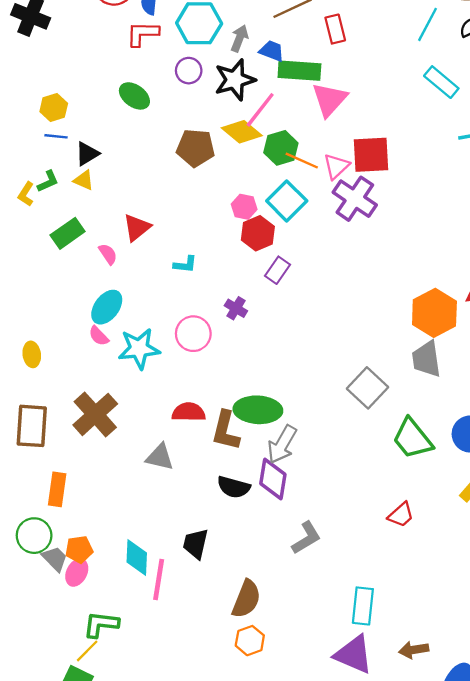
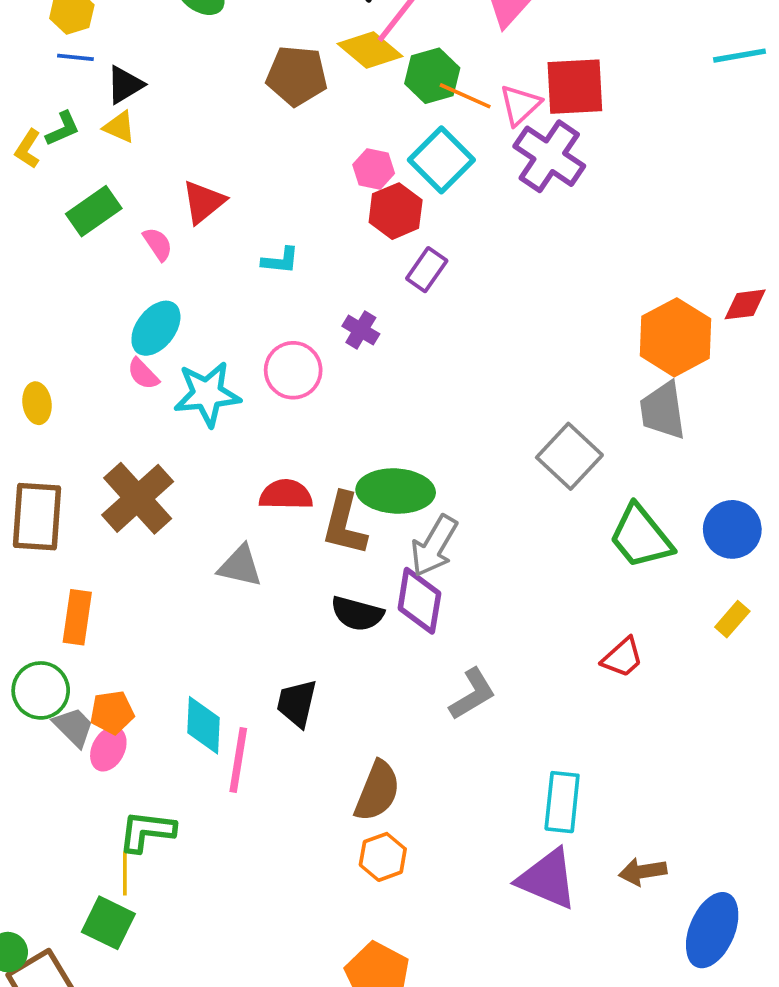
yellow line: (87, 651) -> (125, 873), turned -45

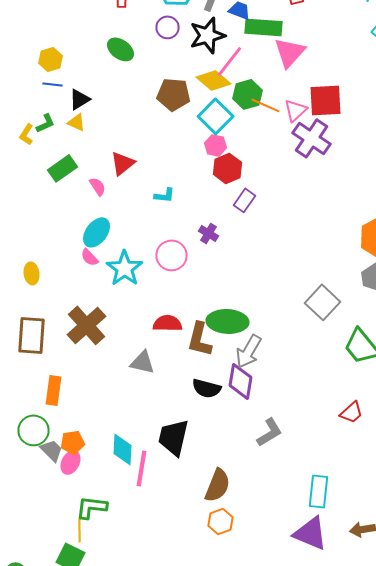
cyan square: (441, 160) -> (216, 116), moved
cyan star: (207, 394) -> (124, 268), turned -30
black trapezoid: (297, 703) -> (174, 437), size x1.4

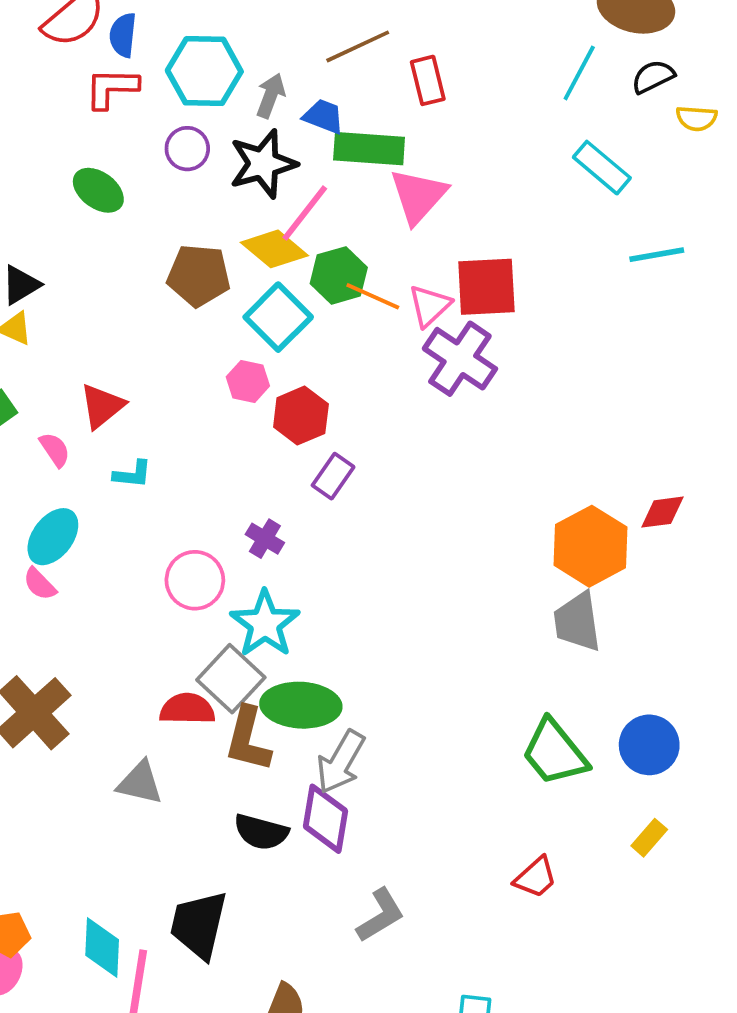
pink hexagon: (216, 145) -> (248, 381), moved
cyan L-shape: (164, 195) -> (132, 474), moved
cyan star: (124, 268) -> (265, 624), moved
gray square: (322, 302) -> (231, 679), moved

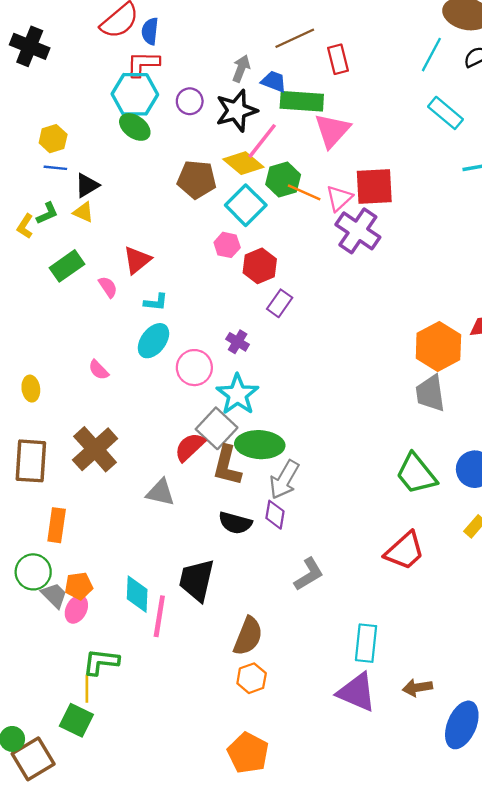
cyan hexagon: (204, 71) -> (135, 94), moved
cyan ellipse: (53, 537) -> (153, 341), moved
red semicircle: (187, 709) -> (190, 447), turned -44
purple diamond: (325, 819) -> (275, 515), size x0.7
red trapezoid: (536, 877) -> (405, 551), size x1.5

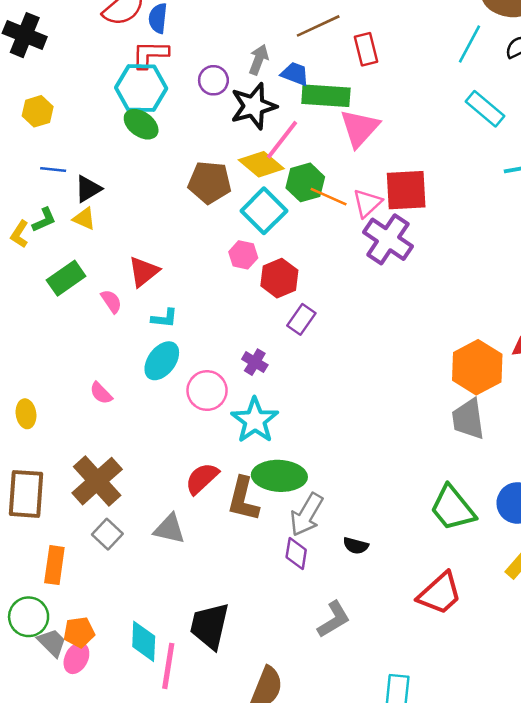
purple circle: (190, 101) -> (213, 80), moved
yellow hexagon: (53, 139) -> (38, 111), moved
gray square: (217, 428) -> (107, 534), moved, size x0.7
black semicircle: (235, 523) -> (356, 546), moved, size x0.7

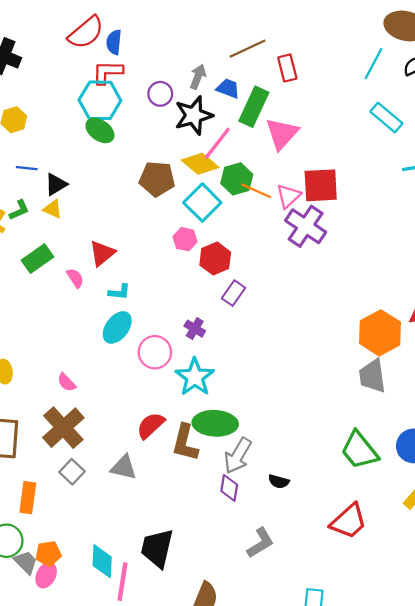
green rectangle: (326, 96) -> (254, 107), turned -69
pink semicircle: (101, 393) -> (67, 382), moved

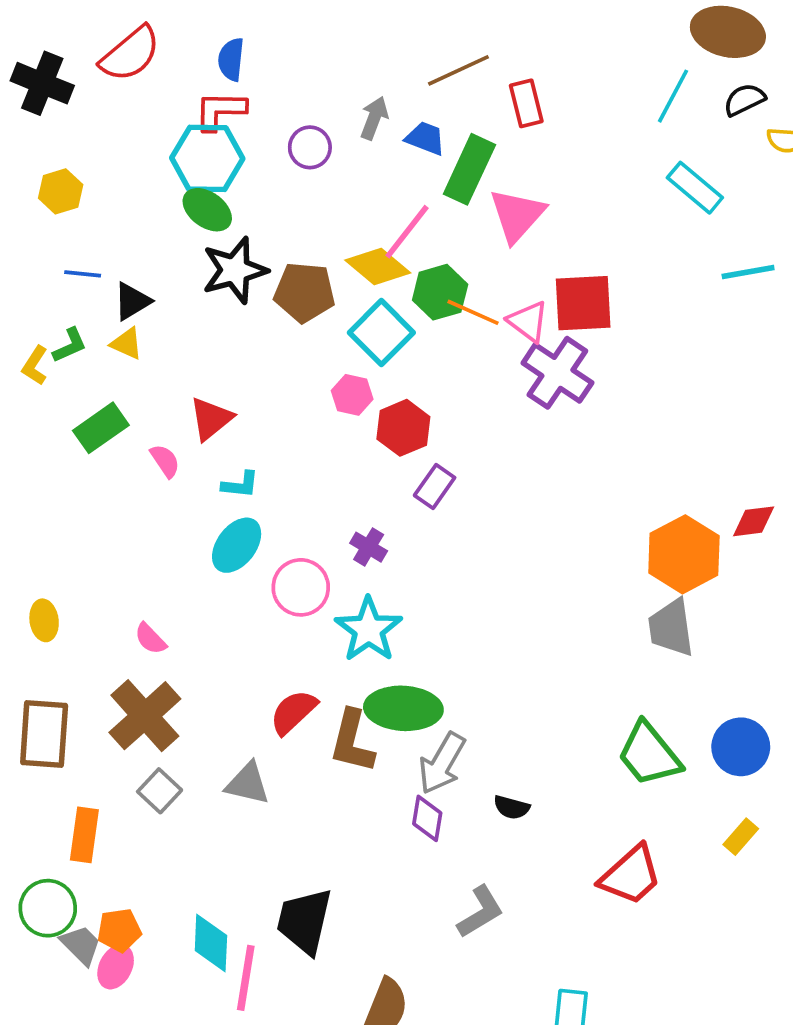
red semicircle: (86, 32) -> (130, 54), moved
black star: (194, 115) -> (235, 270), moved
pink triangle: (288, 196) -> (528, 322), turned -40

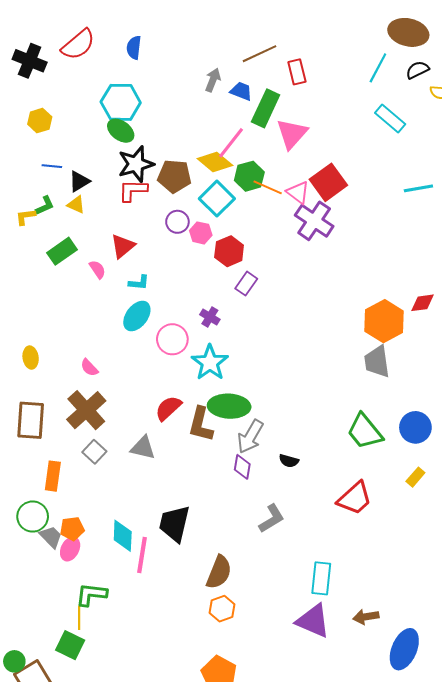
red L-shape: (220, 111) -> (133, 190), moved
purple circle: (310, 147) -> (177, 222), moved
cyan line: (748, 272) -> (418, 188), moved
red square: (583, 303) -> (328, 182), turned -33
yellow L-shape: (35, 366) -> (26, 217), turned 50

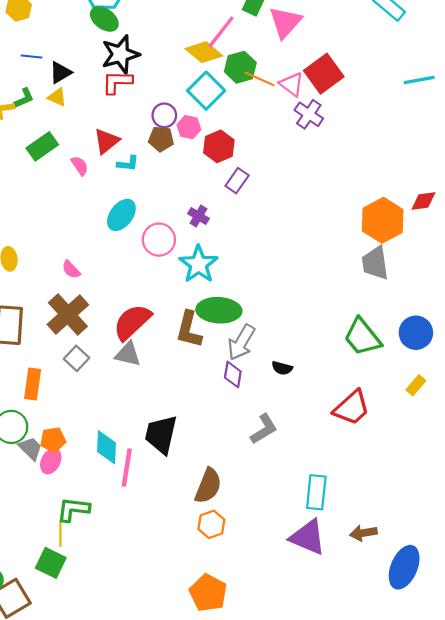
brown pentagon: (174, 176) -> (161, 139), moved, size x0.7
purple cross: (314, 221) -> (309, 114), size x0.7
cyan L-shape: (139, 283) -> (128, 164), moved
red semicircle: (168, 408) -> (132, 322), moved, size x1.4

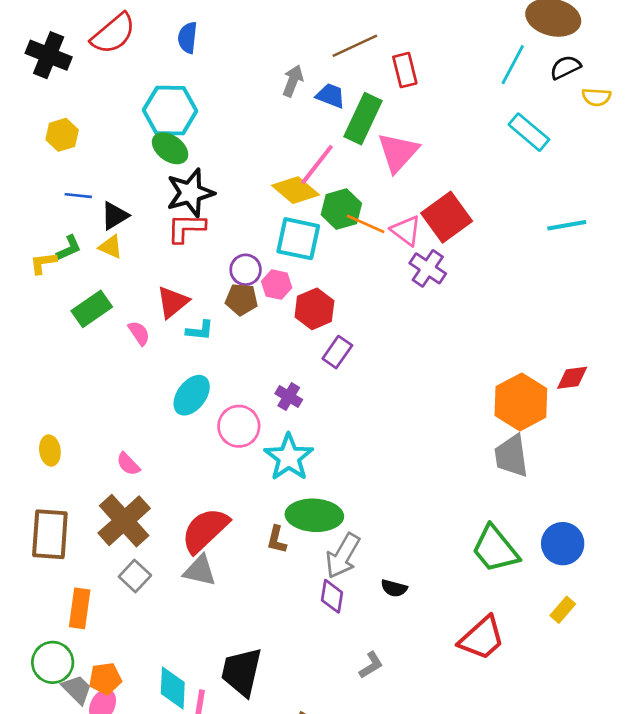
cyan square: (206, 91) -> (298, 239), turned -33
brown L-shape: (189, 329) -> (277, 540), size x0.6
gray L-shape: (264, 429) -> (371, 665), size x0.7

